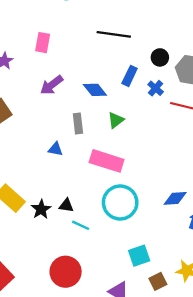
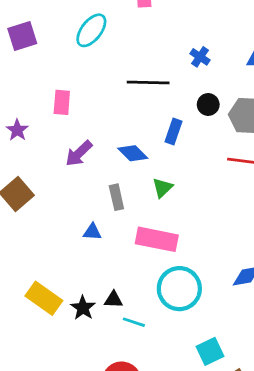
blue cross: (156, 88) -> (200, 57), moved

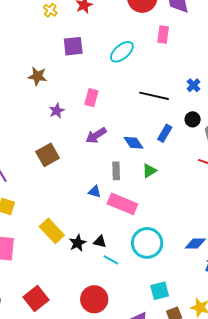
pink rectangle: (157, 239) -> (122, 204), moved

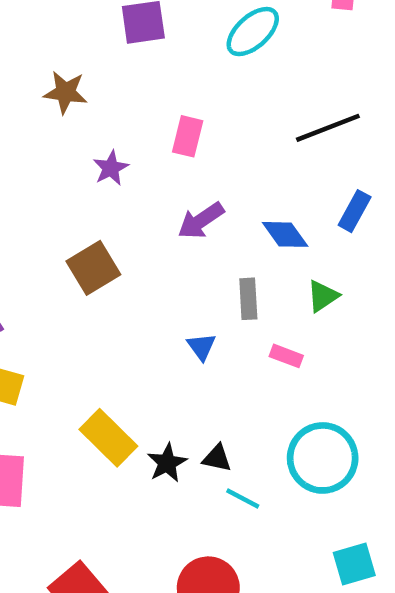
black line: (154, 96) -> (328, 128), turned -32
blue triangle: (95, 192) -> (202, 347), turned 40
pink rectangle: (122, 204) -> (286, 356), moved, size x0.5

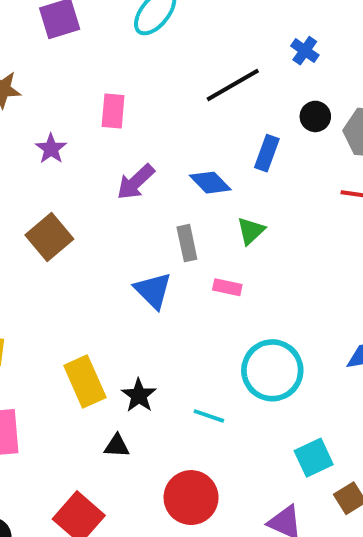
blue triangle: (202, 347) -> (153, 290), size x1.5
yellow rectangle: (108, 438) -> (85, 381), turned 30
black triangle: (217, 458) -> (117, 446), moved

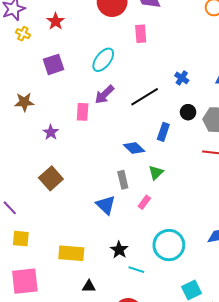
purple arrow: (136, 182) -> (104, 94), moved
pink rectangle: (227, 287) -> (144, 202), turned -64
yellow rectangle: (85, 381) -> (71, 253), turned -60
black star: (139, 395) -> (119, 250), moved

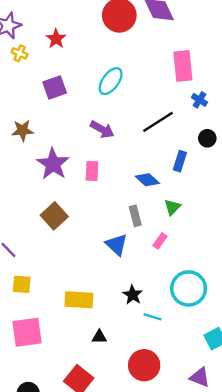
pink rectangle: (141, 34) -> (183, 66), moved, size x1.5
purple arrow: (104, 94) -> (102, 129), moved, turned -105
pink rectangle: (83, 112) -> (92, 171), moved
purple star: (51, 132) -> (53, 164), size x1.8

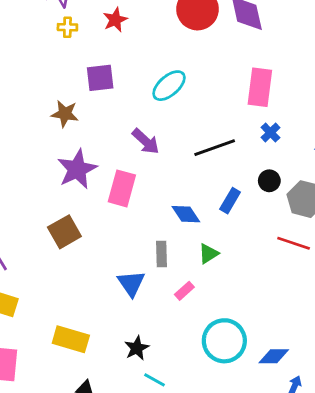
yellow cross: (20, 53) -> (67, 27), turned -35
brown star: (23, 130) -> (65, 114), moved
pink rectangle: (92, 171) -> (122, 188), size x1.4
cyan circle: (189, 288) -> (224, 341), moved

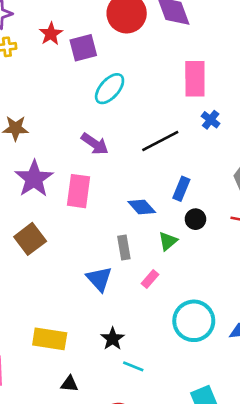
purple square: (100, 78) -> (83, 48), moved
black circle: (269, 181) -> (195, 219), moved

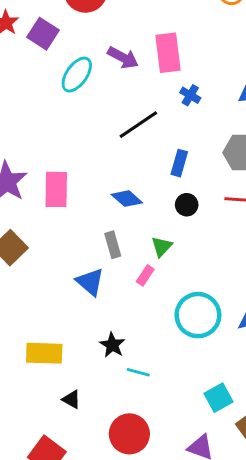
purple square: (83, 48) -> (43, 34), turned -36
purple arrow: (95, 144) -> (123, 58), moved
blue rectangle: (181, 189) -> (179, 163), moved
green triangle: (168, 241) -> (162, 247), moved
black triangle: (69, 384) -> (71, 399), turned 30

